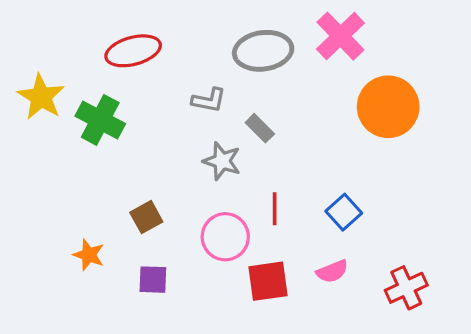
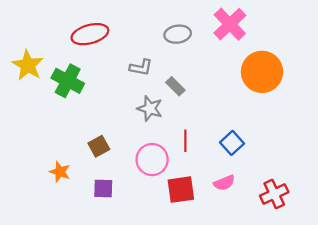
gray ellipse: (263, 51) -> (178, 34), size x0.7

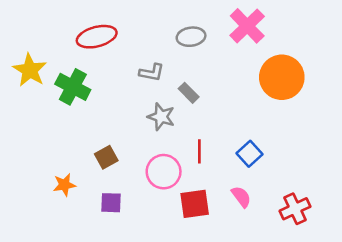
orange star: (60, 172) -> (64, 185), turned -30
pink semicircle: (224, 183) -> (241, 197), turned -105

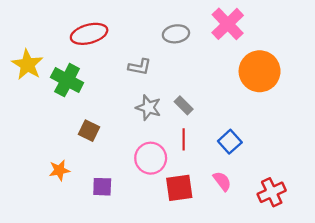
gray rectangle: (189, 93) -> (184, 105), moved
brown square: (106, 157) -> (89, 131), moved, turned -35

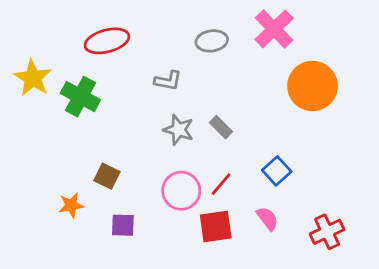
brown square: (89, 131) -> (107, 176), moved
red line: (184, 139) -> (221, 184), moved, turned 40

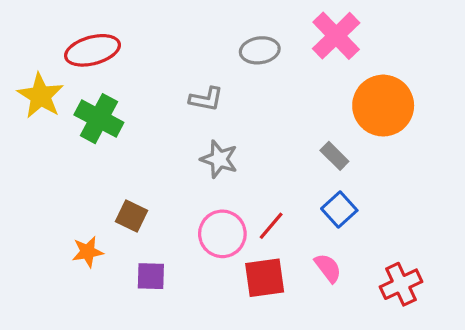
red ellipse: (107, 41) -> (92, 50), moved
gray rectangle: (221, 127) -> (334, 156), moved

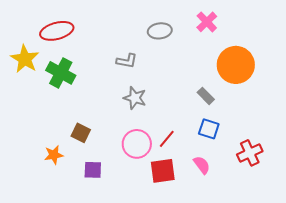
pink cross: (336, 36) -> (207, 22), size x0.7
blue square: (339, 209) -> (209, 129), turned -30
red cross: (401, 284) -> (250, 153), moved

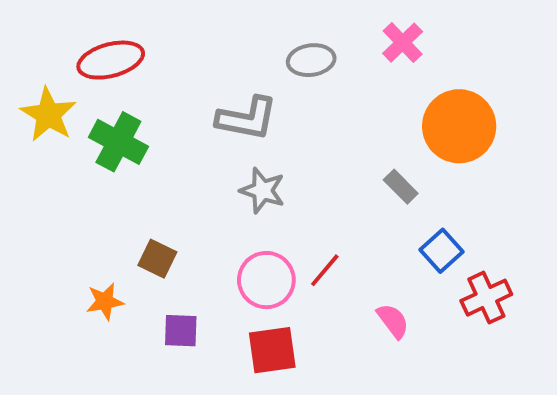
gray L-shape: (127, 61) -> (247, 118), size x1.5
blue square: (209, 129) -> (442, 251), moved, turned 30
red square: (163, 171) -> (272, 350), moved

